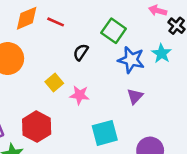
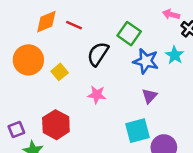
black semicircle: (81, 52) -> (98, 54), size x1.5
yellow square: (54, 82) -> (60, 72), moved
cyan square: (105, 133) -> (137, 131), moved

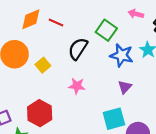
pink arrow: (171, 14) -> (136, 14), moved

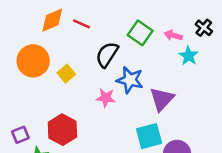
pink arrow: (136, 14) -> (173, 35), moved
blue star: (122, 55) -> (130, 80), moved
purple triangle: (125, 87) -> (162, 99), size x1.5

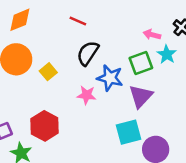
orange diamond: (52, 20) -> (20, 20), moved
red line: (82, 24) -> (78, 21), moved
green square: (140, 33) -> (141, 63), moved, turned 35

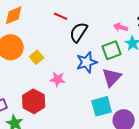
black semicircle: (88, 53) -> (79, 32), moved
blue star: (110, 78) -> (87, 62), turned -30
pink star: (87, 95) -> (58, 79), moved

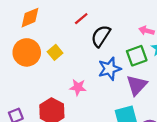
red line: (61, 16) -> (81, 19), turned -64
yellow square: (37, 57) -> (55, 52), moved

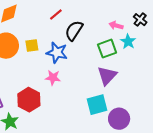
yellow square: (55, 52) -> (32, 46), turned 32
blue star: (109, 69) -> (57, 53), moved, turned 30

